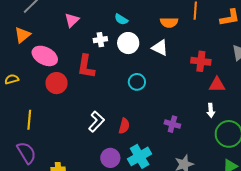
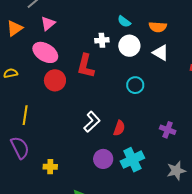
pink triangle: (72, 20) -> (48, 24), moved
orange semicircle: (169, 22) -> (158, 27), moved
orange triangle: (22, 35) -> (15, 28), moved

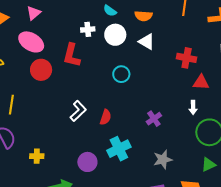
purple cross: (168, 130) -> (154, 119), turned 35
purple circle: (103, 159) -> (87, 162), moved

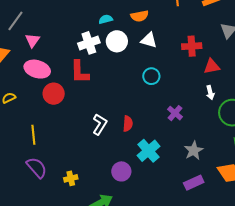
cyan semicircle: (110, 11) -> (106, 19), turned 144
white cross: (88, 29) -> (89, 43), size x1.5
cyan circle: (121, 74) -> (151, 76), moved

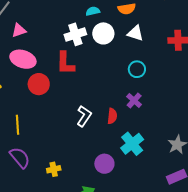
pink triangle: (32, 40) -> (19, 30), turned 35
purple cross: (175, 113) -> (134, 100), moved

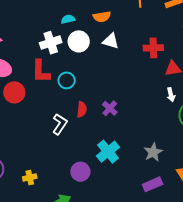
cyan circle: (137, 69) -> (67, 80), moved
red semicircle: (112, 116) -> (82, 109), moved

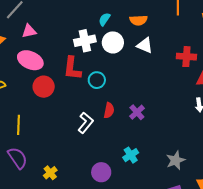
cyan semicircle: (68, 19) -> (104, 19), turned -48
cyan cross: (108, 152) -> (131, 155), size x0.7
yellow cross: (30, 178) -> (50, 173), turned -32

